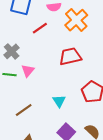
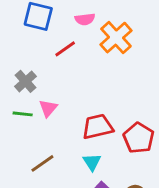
red trapezoid: (70, 56) -> (98, 127), moved
cyan triangle: (59, 101) -> (92, 162), moved

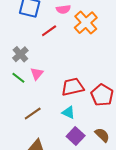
green line: (23, 114) -> (18, 78), turned 32
cyan triangle: (92, 162) -> (68, 112), turned -32

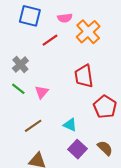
pink triangle: (37, 74) -> (42, 92), moved
red trapezoid: (73, 87) -> (84, 76), moved, turned -85

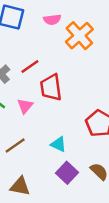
red line: (50, 40) -> (30, 66), moved
red trapezoid: (84, 76) -> (51, 87), moved

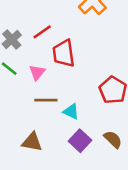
brown line: (15, 146) -> (46, 100), moved, turned 35
brown triangle: (20, 186) -> (32, 142), moved

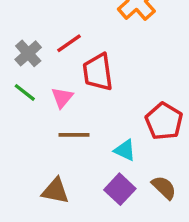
cyan triangle: (71, 112) -> (125, 150), moved

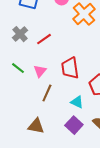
gray cross: (28, 53) -> (20, 34), moved
red trapezoid: (98, 72) -> (70, 68), moved
brown line: (74, 135) -> (47, 93), turned -66

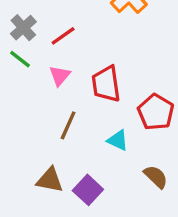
green line: (18, 68) -> (20, 59), moved
pink triangle: (40, 71) -> (60, 76), moved
purple square: (74, 125) -> (88, 190), moved

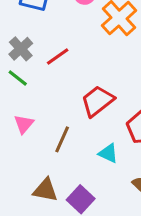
pink triangle: (60, 76) -> (24, 124), moved
red trapezoid: (106, 84) -> (98, 101), turned 60

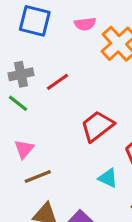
gray cross: (21, 49) -> (21, 74), turned 30
brown line: (62, 139) -> (38, 177), moved, turned 44

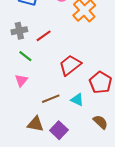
green line: (18, 103) -> (25, 56), moved
brown line: (38, 177) -> (51, 99), moved

